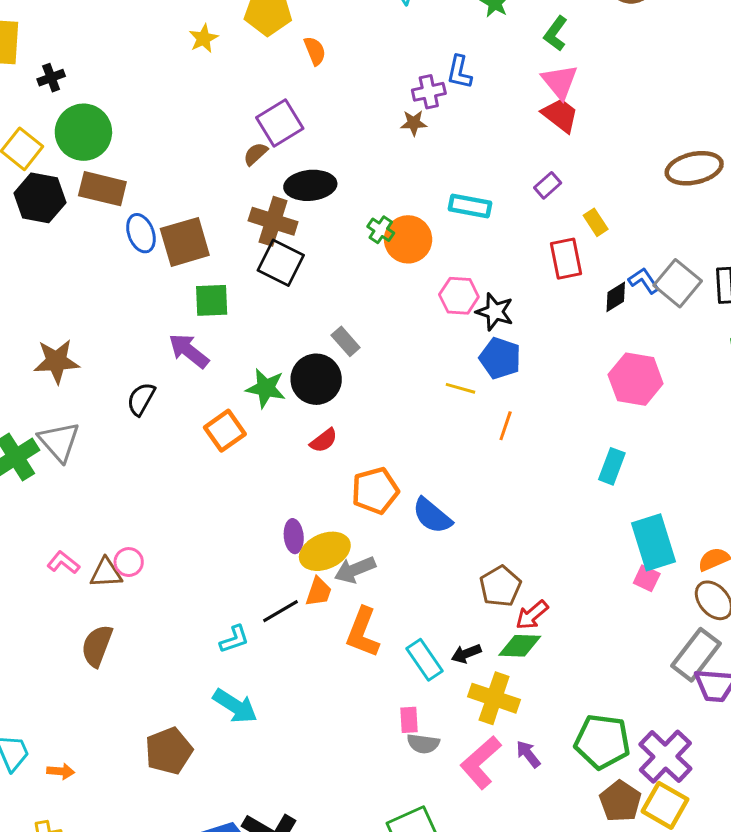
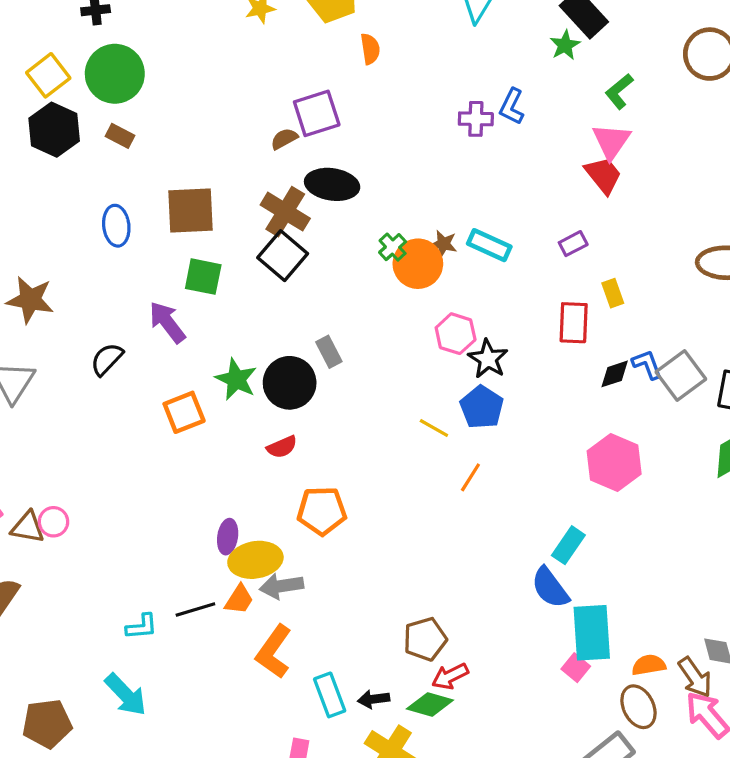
brown star: (414, 123) -> (443, 244), moved
brown rectangle: (102, 189) -> (120, 136), size x0.6
blue ellipse: (141, 233) -> (116, 226), moved
blue semicircle: (432, 516) -> (550, 588), moved

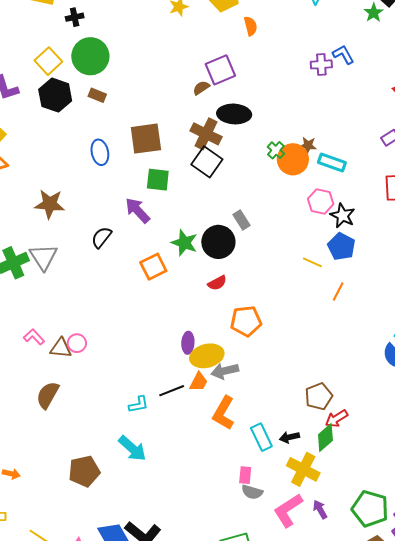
blue L-shape: (512, 107) -> (343, 55), turned 130
cyan rectangle: (489, 245) -> (332, 163), moved
green diamond: (430, 704) -> (325, 437), turned -52

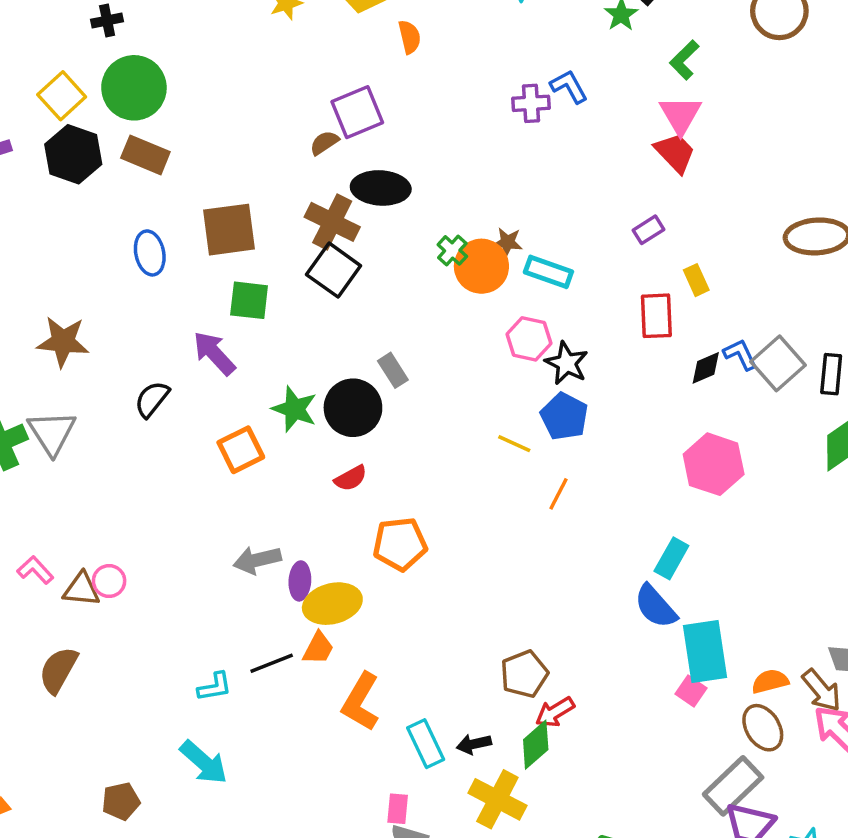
brown rectangle: (97, 95) -> (145, 155), size x1.5
gray arrow: (225, 371) -> (257, 560), moved
brown pentagon: (84, 471) -> (121, 801), size x0.7

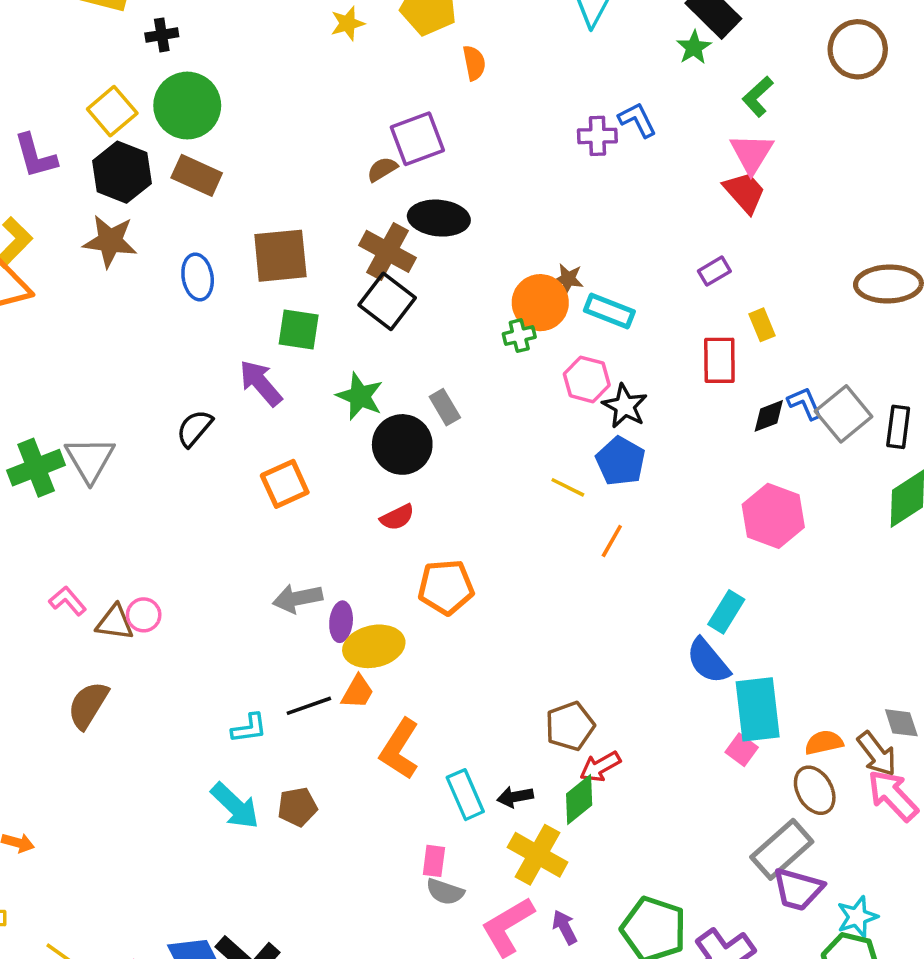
green cross: (452, 250) -> (519, 336), moved, turned 32
brown star: (63, 342) -> (110, 241), moved
green star: (295, 409) -> (360, 396), moved
brown pentagon: (121, 801) -> (297, 807), moved

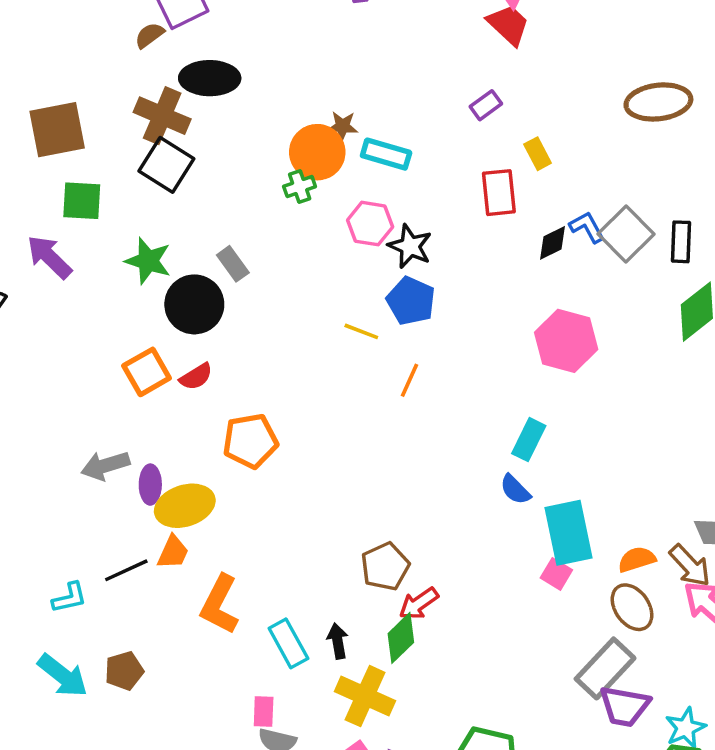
orange square: (285, 484) -> (147, 372), moved
blue semicircle: (708, 661) -> (515, 490), size x0.7
black arrow: (515, 797) -> (338, 641), turned 96

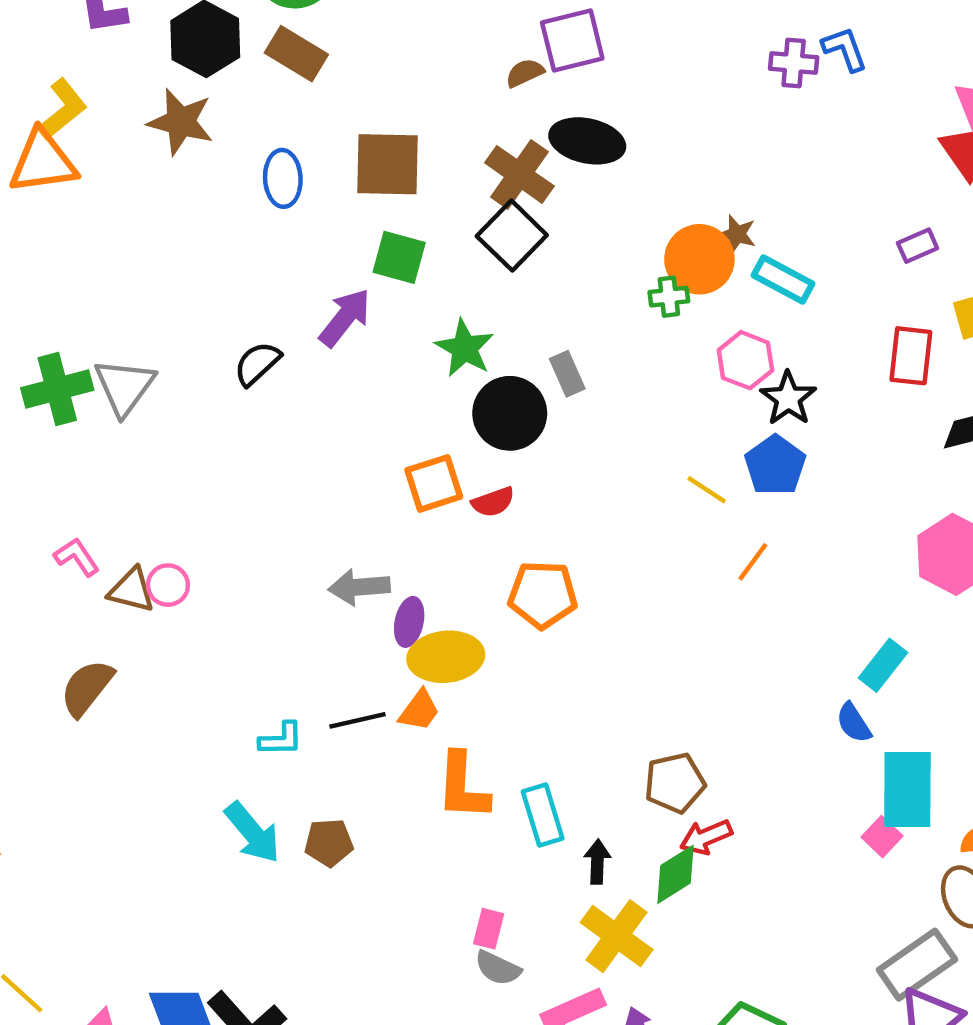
purple arrow: (49, 257) -> (345, 318), turned 72
orange L-shape: (220, 604) -> (463, 786), turned -36
cyan rectangle: (288, 643) -> (543, 815), moved

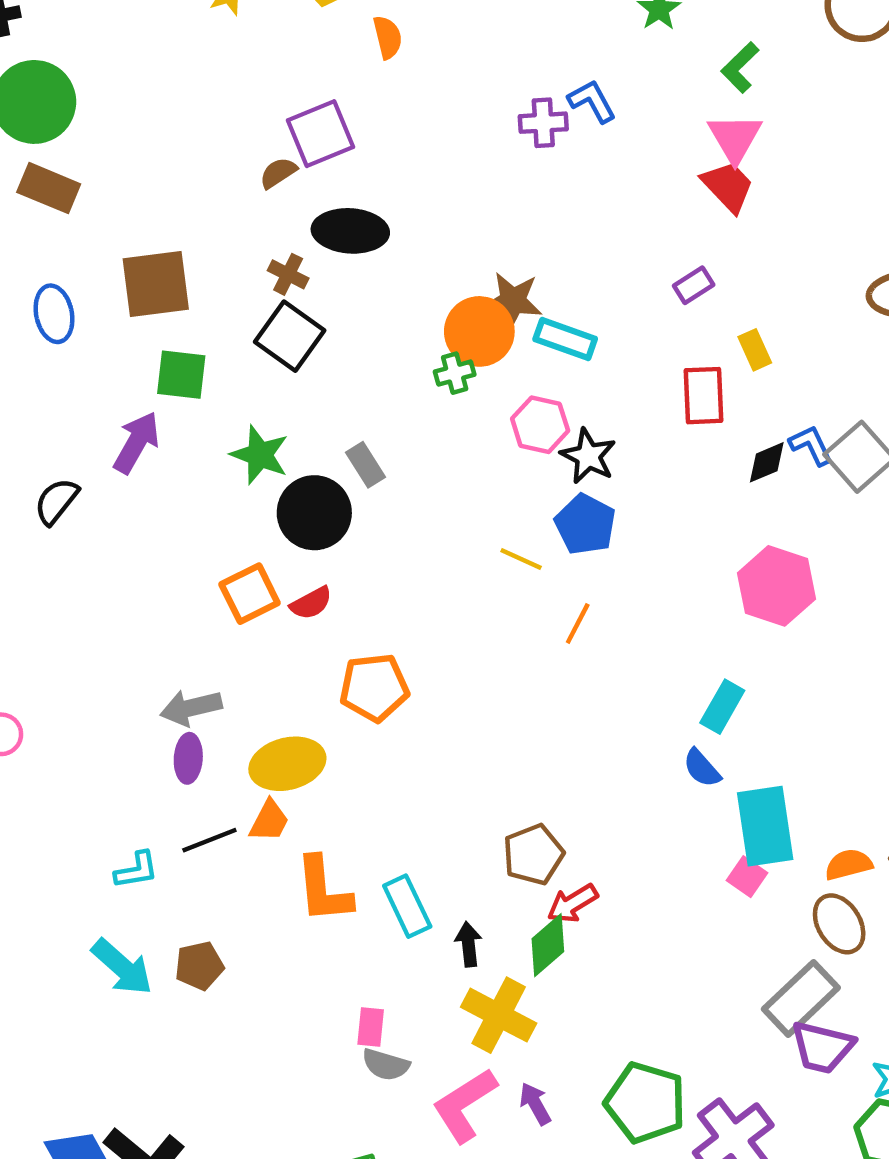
brown cross: (519, 174) -> (288, 274), size x0.6
brown star: (737, 234) -> (513, 301), size x1.5
purple ellipse: (409, 622) -> (188, 758), moved

